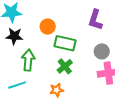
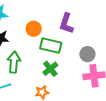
purple L-shape: (95, 20) -> (66, 23), moved

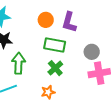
orange circle: (34, 29) -> (46, 20), moved

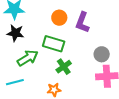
green rectangle: (55, 45) -> (54, 44), moved
green arrow: (19, 63) -> (28, 58), turned 50

